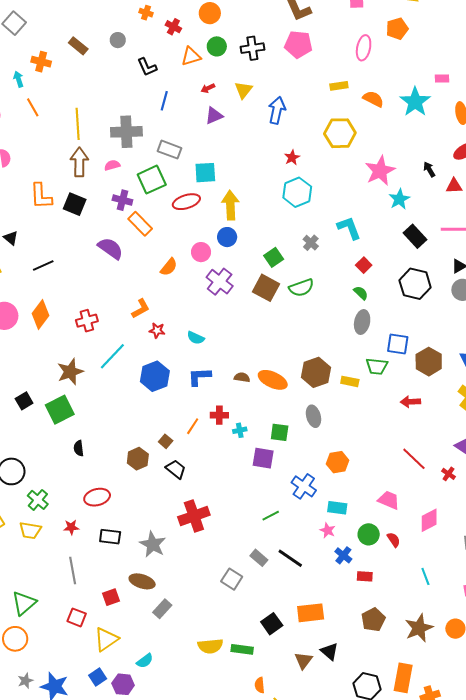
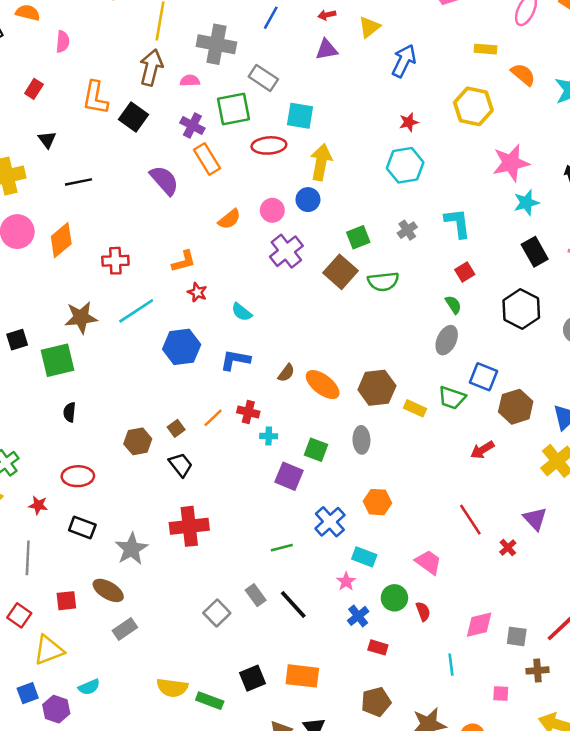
brown semicircle: (242, 377) -> (286, 373), turned 105
red arrow: (410, 402) -> (482, 450), turned -42
pink diamond: (429, 520) -> (479, 625), moved

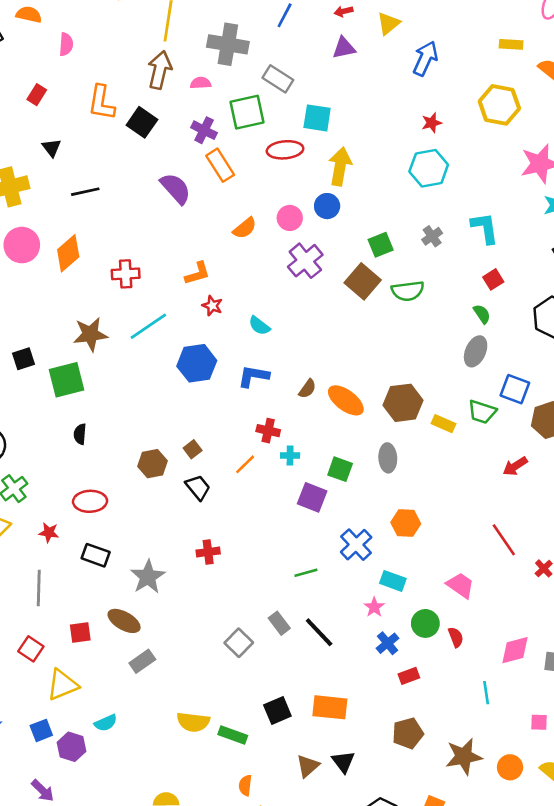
orange line: (213, 418) -> (245, 464), moved
red cross: (189, 526) -> (208, 552), size x0.6
red rectangle: (378, 647) -> (409, 676), turned -36

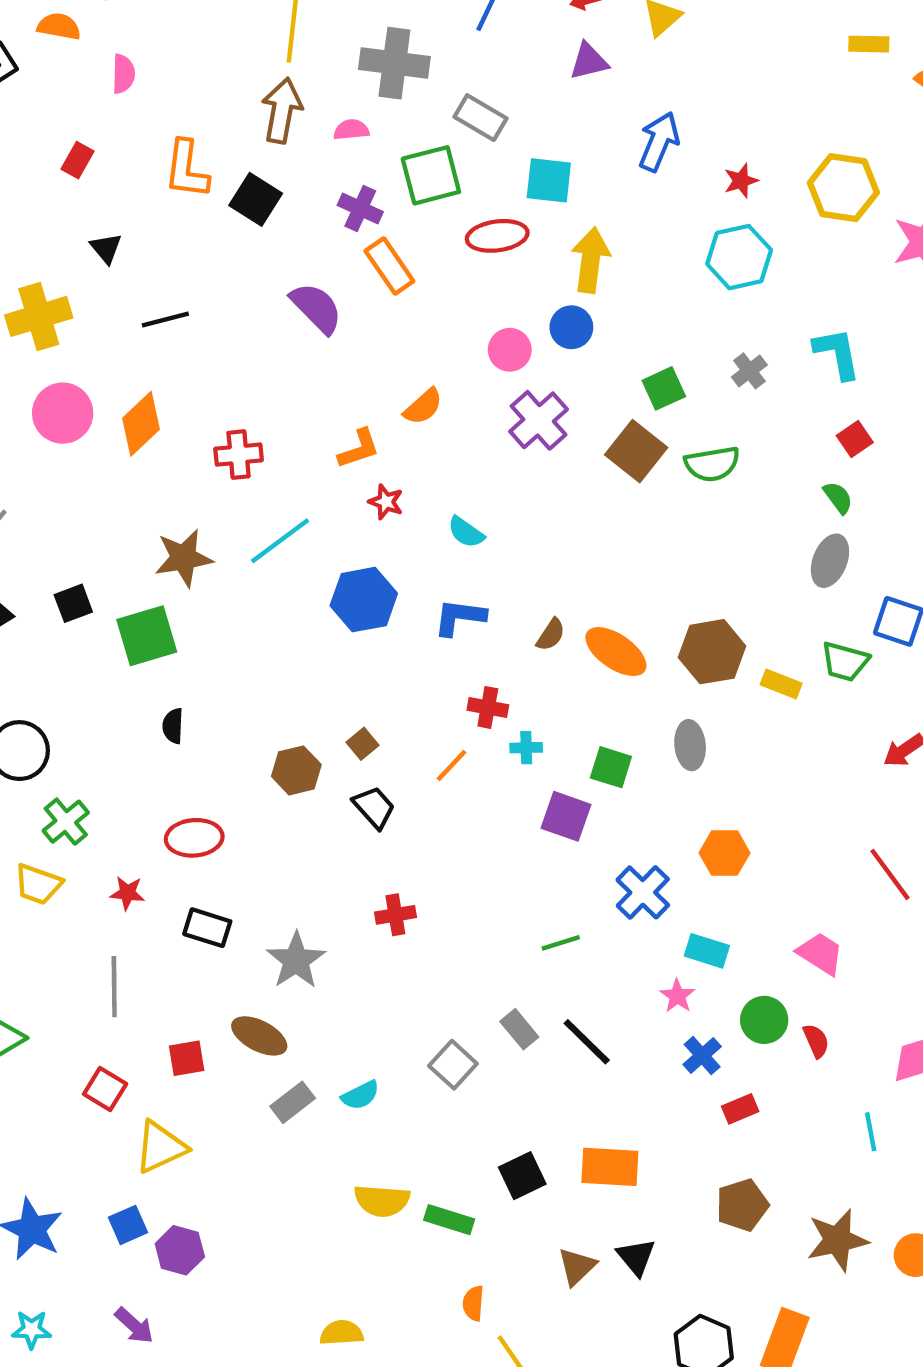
blue arrow: (425, 58) -> (659, 142), moved
yellow hexagon: (499, 105) -> (843, 188), moved
orange semicircle: (245, 228) -> (423, 407), moved
cyan semicircle: (106, 723) -> (360, 1095), moved

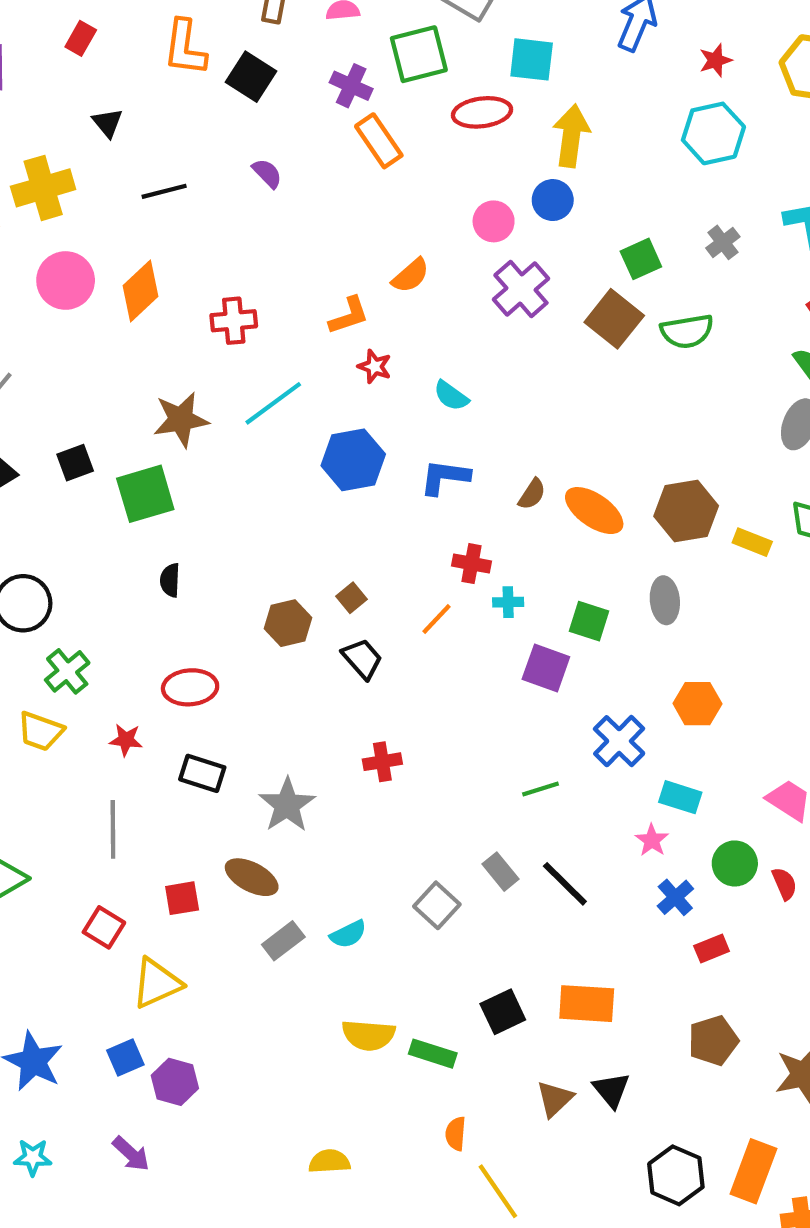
purple semicircle: (316, 308) -> (267, 173), moved, size x0.6

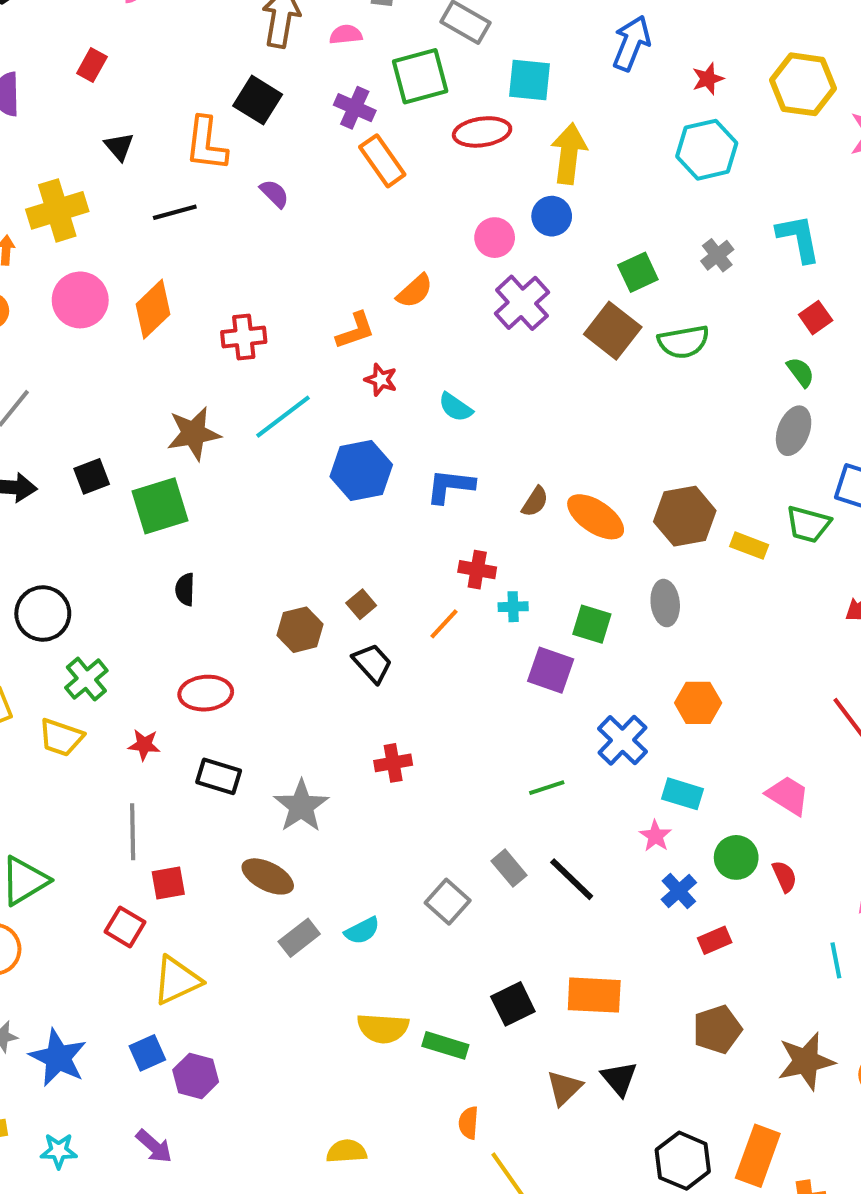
orange L-shape: (185, 48) -> (206, 144), moved
red square: (182, 898) -> (168, 883), moved

